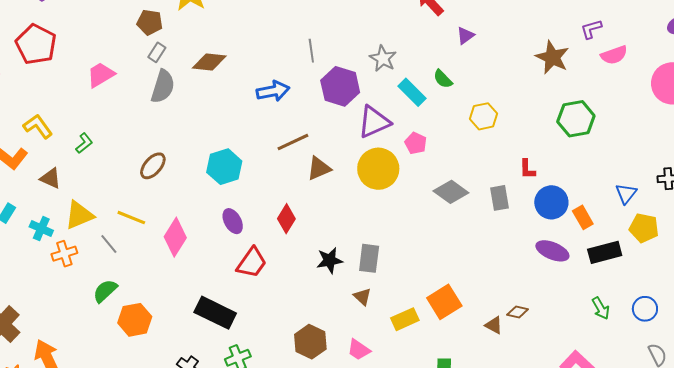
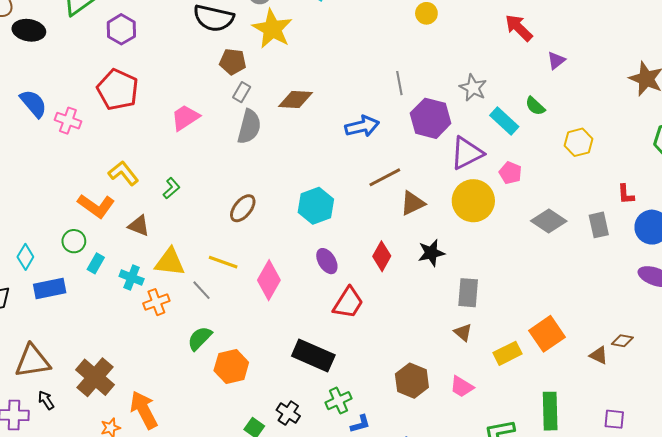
yellow triangle: (79, 215) -> (170, 262), turned 32
black star: (330, 260) -> (431, 253), moved

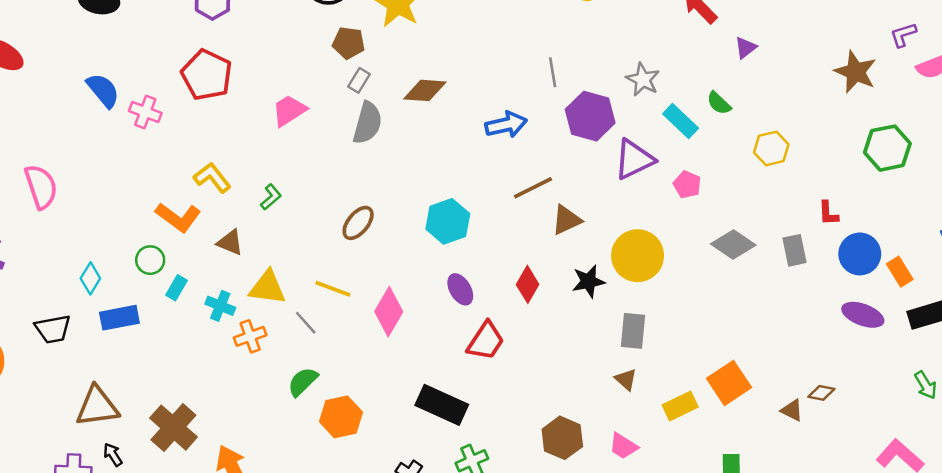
yellow circle: (473, 201) -> (638, 256), moved

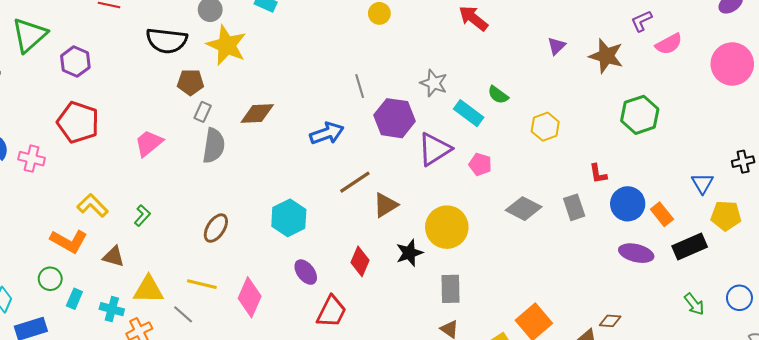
purple triangle: (746, 48) -> (557, 46), moved

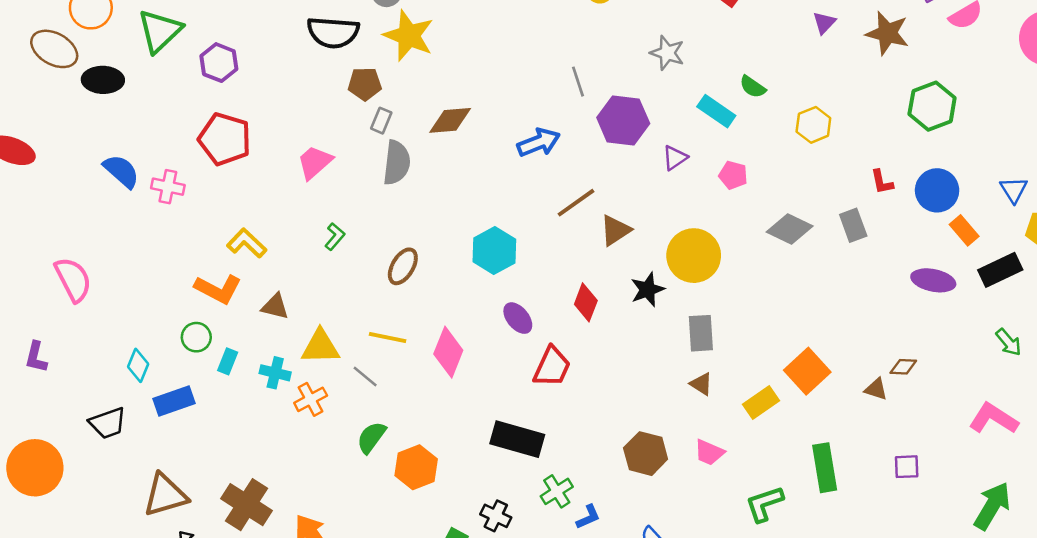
gray star: (434, 83) -> (667, 53), moved
purple triangle: (434, 149) -> (675, 158), size x0.6
blue circle: (628, 204) -> (937, 190), moved
green L-shape: (142, 216) -> (335, 237), moved

